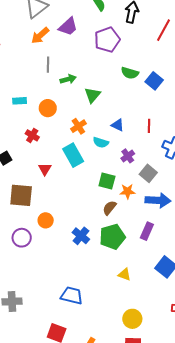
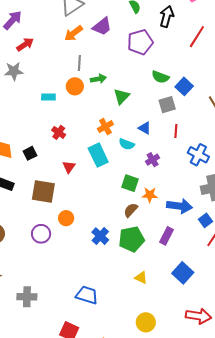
orange circle: (48, 108) -> (75, 86), moved
gray square: (148, 173) -> (167, 105), moved, turned 30

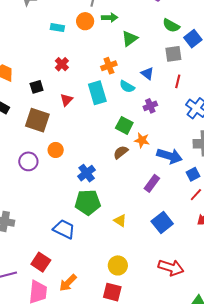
black square: (30, 153) -> (37, 87), moved
green pentagon: (132, 239) -> (88, 202), moved

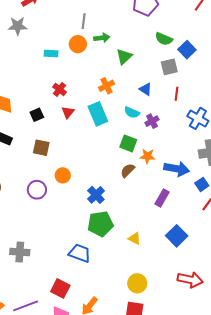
cyan semicircle: (127, 87) -> (132, 112), moved
red triangle: (66, 100) -> (68, 112), moved
brown square: (37, 120) -> (41, 148), size x0.7

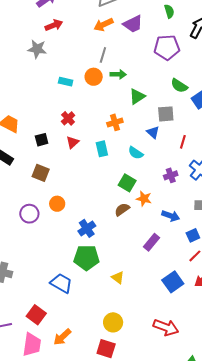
gray square: (169, 67) -> (166, 114), moved
cyan rectangle: (98, 114) -> (102, 149), size x0.7
purple cross: (152, 121) -> (171, 175), moved
blue arrow: (177, 169) -> (171, 216), size x0.7
blue square: (177, 236) -> (173, 282), moved

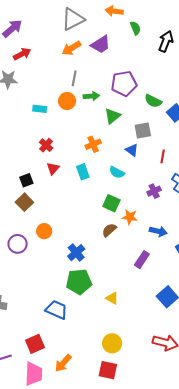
purple pentagon: (167, 47) -> (124, 84), moved
black square: (42, 140) -> (26, 180), moved
brown square: (41, 173) -> (24, 202), turned 30
red square: (36, 315) -> (35, 344), turned 36

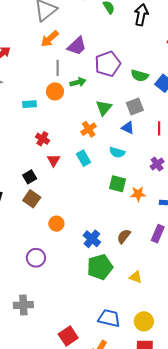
purple trapezoid: (101, 44) -> (77, 46), moved
green triangle: (112, 116) -> (104, 108), moved
brown semicircle: (109, 230) -> (124, 236), moved
purple circle: (18, 244) -> (36, 258), moved
blue trapezoid: (57, 310) -> (109, 318), moved

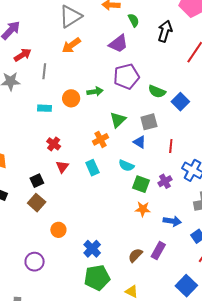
purple trapezoid: (77, 46) -> (118, 44), moved
gray line: (58, 68) -> (44, 71), moved
green square: (117, 184) -> (141, 184), moved
brown semicircle: (124, 236) -> (135, 255), moved

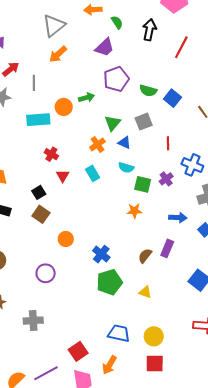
cyan rectangle: (44, 108) -> (38, 120), size x1.6
blue triangle: (140, 142) -> (124, 143), moved
orange star: (143, 209) -> (134, 211), moved

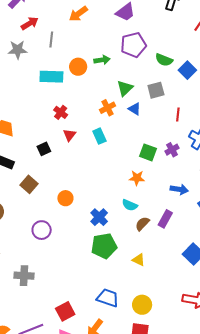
cyan semicircle: (126, 168) -> (130, 205), moved
brown square: (41, 214) -> (29, 184), moved

